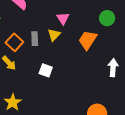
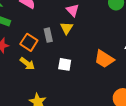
orange trapezoid: (88, 40) -> (104, 59), moved, turned -80

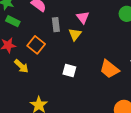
gray rectangle: (48, 35) -> (56, 25), moved
yellow arrow: (27, 64) -> (21, 66), moved

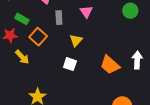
green rectangle: (13, 21) -> (22, 19), moved
yellow triangle: (75, 34) -> (76, 40), moved

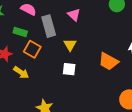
gray rectangle: (59, 18) -> (49, 26), size x1.5
green rectangle: (22, 19) -> (20, 32), moved

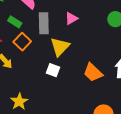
pink triangle: (74, 15) -> (71, 19), turned 32
yellow triangle: (70, 45) -> (60, 47), size x1.5

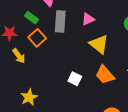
yellow triangle: (60, 47) -> (99, 44), moved, turned -40
white square: (53, 70) -> (75, 79), moved

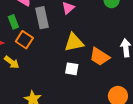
green rectangle: (31, 18) -> (13, 22), turned 48
yellow triangle: (99, 44) -> (74, 42), moved, turned -35

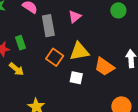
green rectangle: (13, 22) -> (20, 43), moved
orange square: (24, 40) -> (55, 57), moved

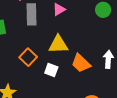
orange square: (55, 57) -> (28, 57), moved

